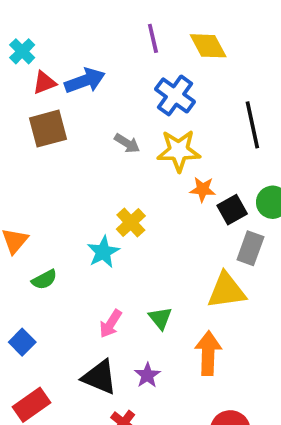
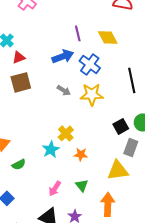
blue arrow: (85, 81) -> (63, 56), moved
orange star: (203, 189) -> (81, 154), moved

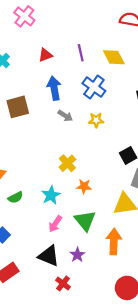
blue arrow: (63, 56) -> (54, 88), moved, turned -80
red triangle: (19, 57) -> (45, 55), moved
yellow star: (92, 94) -> (96, 120), size x0.6
cyan star: (51, 149) -> (51, 195), moved
green triangle: (82, 185) -> (85, 221), size x1.5

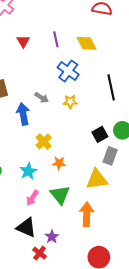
red triangle: (45, 55) -> (23, 41), turned -40
blue arrow: (54, 88) -> (23, 114), moved
purple star: (77, 255) -> (52, 237), moved

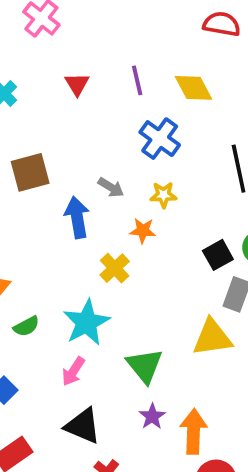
orange star: (59, 163) -> (143, 231), moved
cyan star: (28, 171) -> (86, 323), size x1.4
pink arrow: (32, 198) -> (73, 371), moved
orange arrow: (87, 214) -> (194, 431), moved
purple star: (52, 237) -> (152, 416), moved

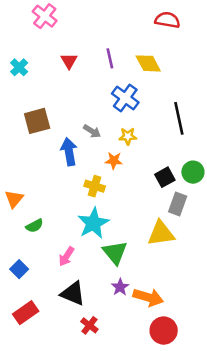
yellow cross: (115, 268) -> (95, 186), turned -30
cyan star: (86, 323) -> (93, 223), moved
orange arrow: (194, 431) -> (148, 297), turned 104

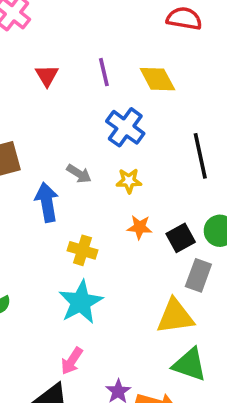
orange star: (114, 161) -> (140, 227), moved
green triangle: (115, 253) -> (190, 365), moved, turned -32
pink arrow: (66, 256) -> (72, 361), moved

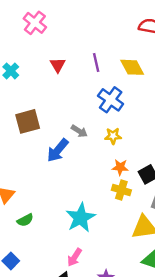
blue arrow: (47, 202) -> (58, 150), turned -130
yellow cross: (83, 250) -> (121, 190), moved

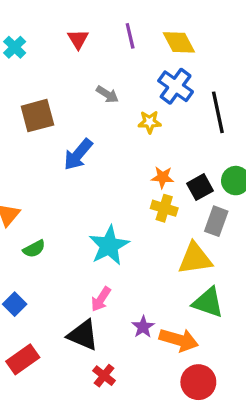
blue cross: (111, 100) -> (176, 86), moved
gray arrow: (79, 131) -> (107, 94), moved
yellow star: (113, 136) -> (150, 122), moved

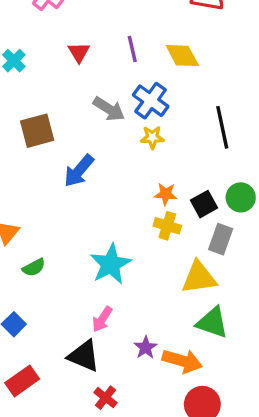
blue cross: (176, 86) -> (151, 101), moved
gray arrow: (107, 94) -> (109, 109), size x1.4

